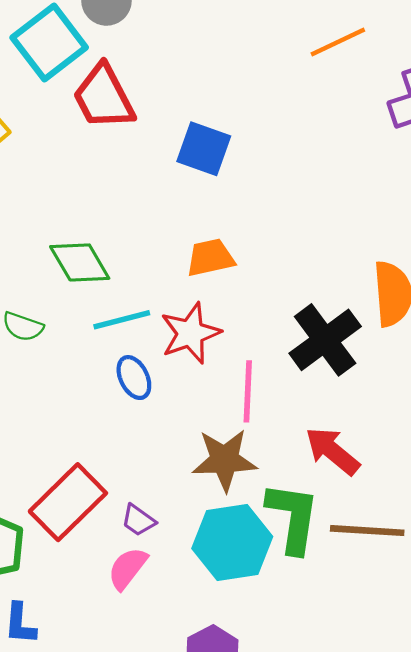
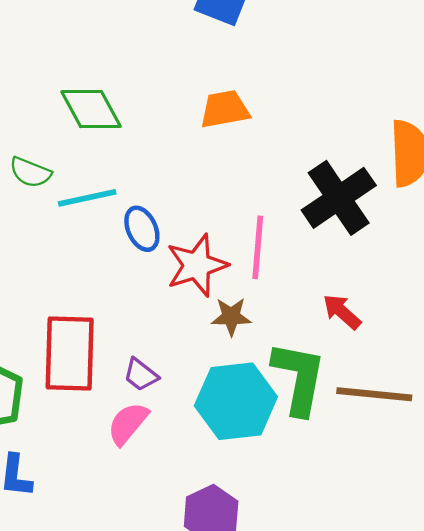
cyan line: (122, 320) -> (87, 198), moved
red star: (190, 333) -> (197, 265), moved
red arrow: (332, 451) -> (342, 312), size x0.7
brown star: (224, 460) -> (231, 317), size x0.6
red rectangle: (68, 502) -> (70, 354), turned -46

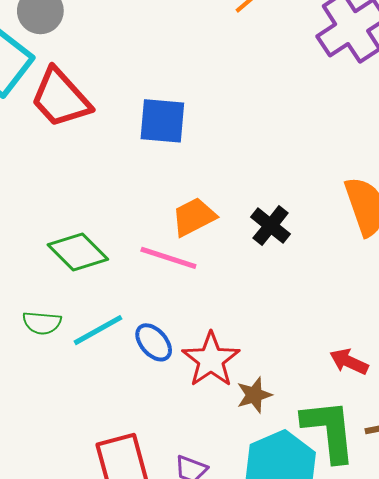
black cross: (339, 198) -> (271, 226), moved, size x0.6
pink line: (258, 247) -> (168, 258), moved, turned -60

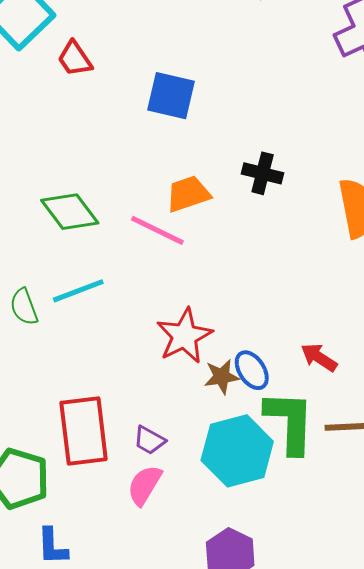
red trapezoid: (61, 98) -> (75, 59), size x0.6
black cross: (271, 226) -> (263, 173), moved, turned -33
green semicircle: (42, 323) -> (24, 307), moved, turned 57
blue ellipse: (154, 342) -> (252, 370), moved

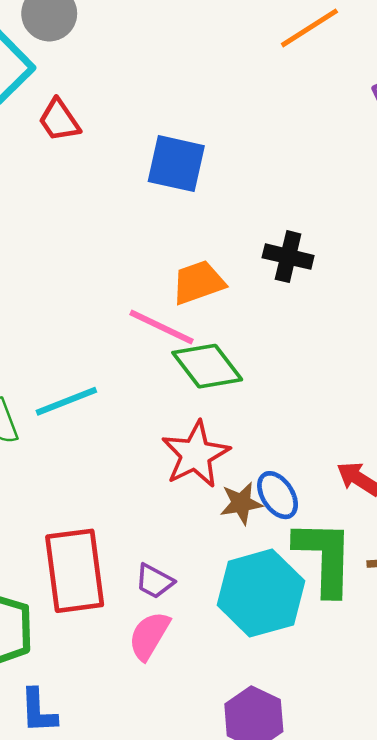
green diamond: (70, 212) -> (207, 366), moved

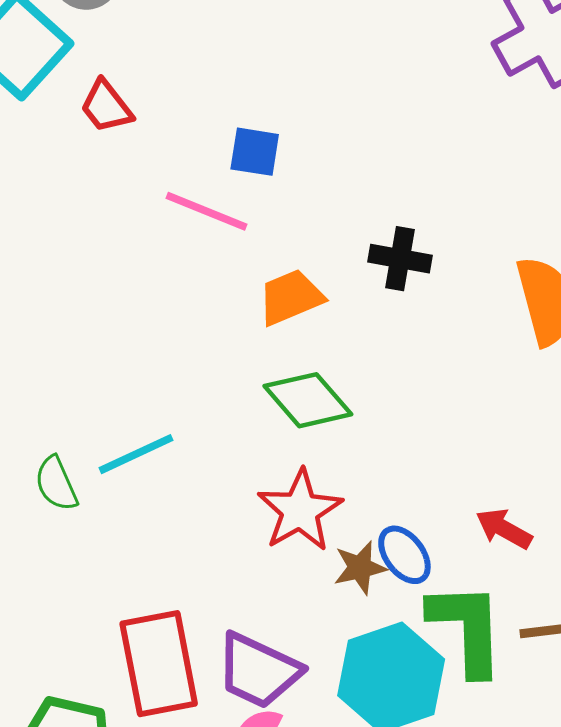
blue square: (176, 164) -> (255, 152), size x0.7
pink line: (162, 327) -> (206, 211), moved
purple trapezoid: (154, 581) -> (258, 671), size x1.8

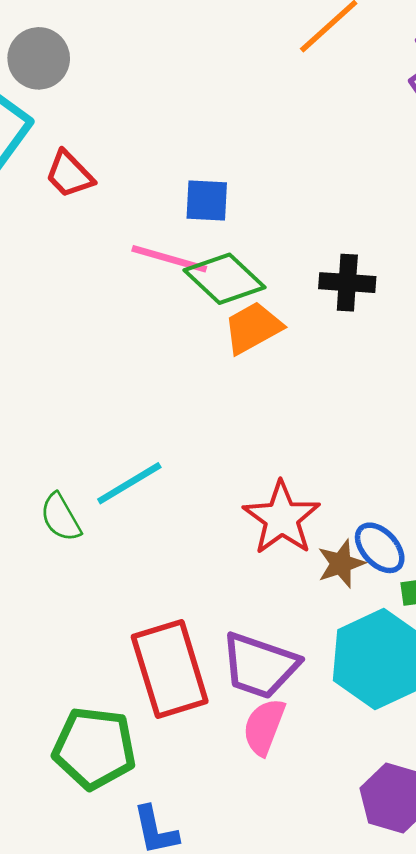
green diamond: (308, 400) -> (225, 279), moved

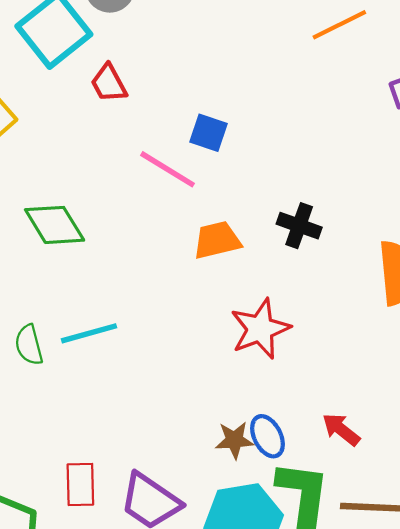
green diamond: (225, 279) -> (55, 225), moved
red star: (282, 518) -> (260, 329), moved
red rectangle: (170, 669) -> (80, 485), size x0.6

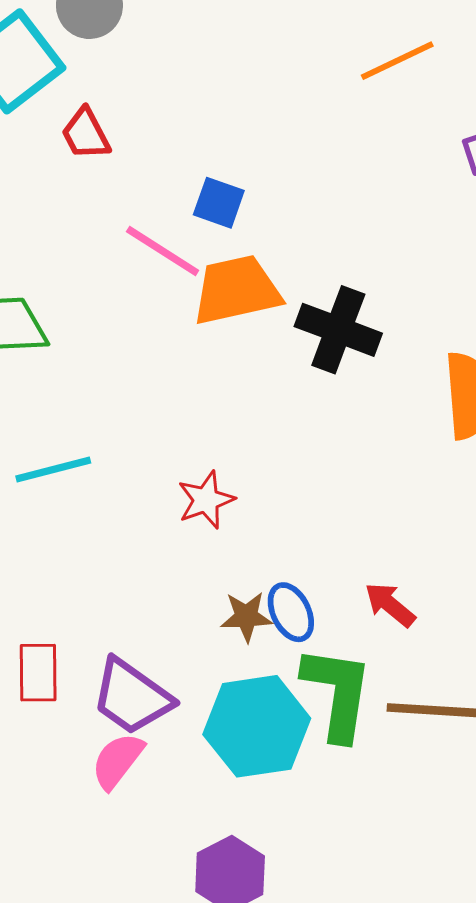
black cross: (299, 226) -> (338, 330), size x1.4
orange trapezoid: (217, 240) -> (237, 290), moved, size x1.4
red star: (260, 329) -> (206, 500), moved, size x0.7

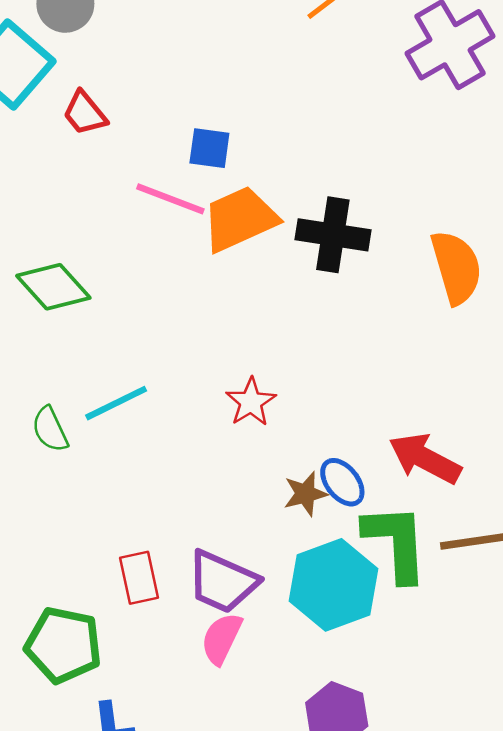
red arrow: (390, 605) -> (425, 459), size x1.5

